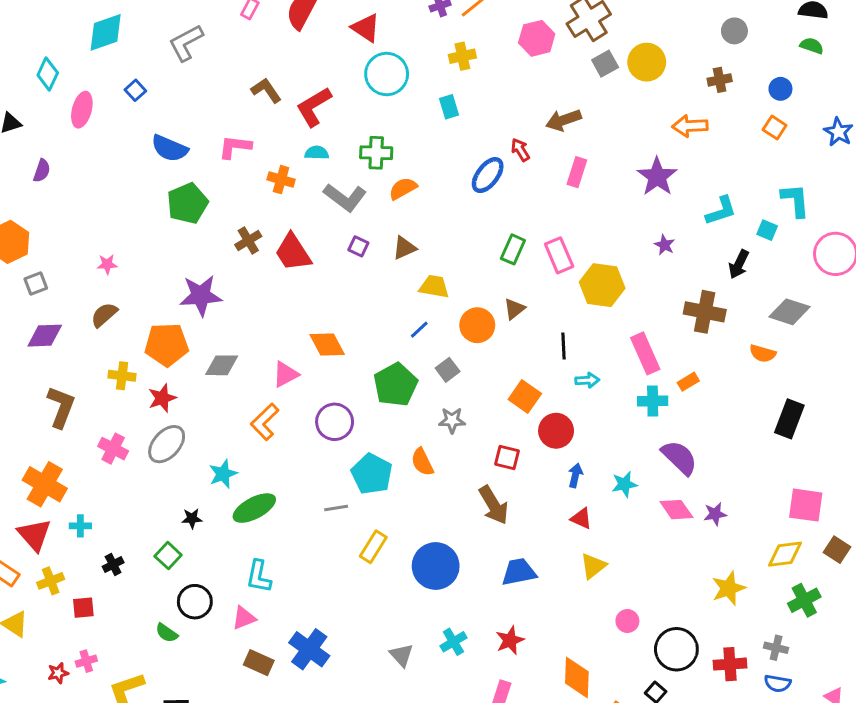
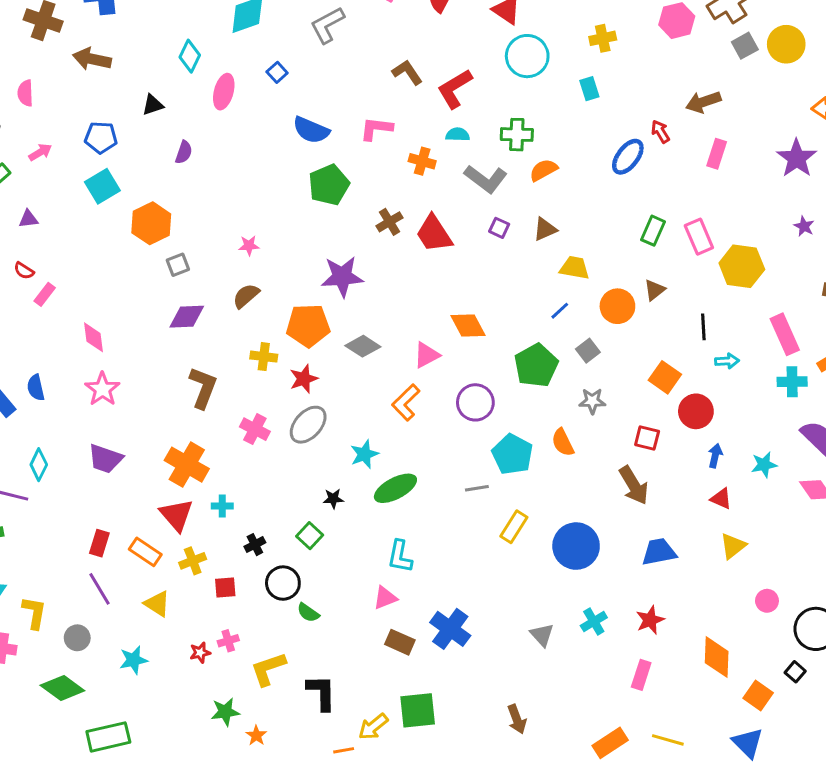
gray diamond: (222, 365) -> (363, 346), turned 32
black circle: (195, 602) -> (283, 583), moved

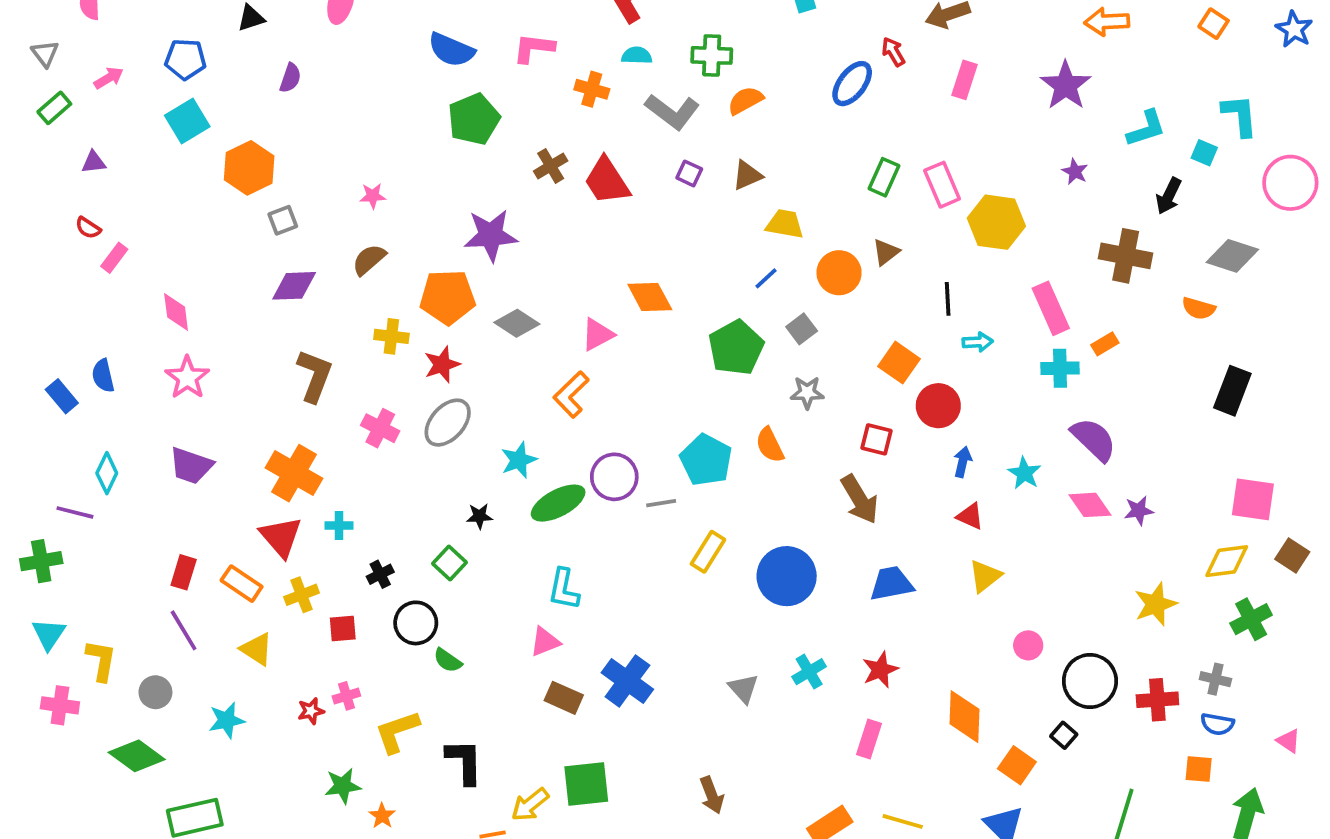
purple circle: (475, 402) -> (614, 477), moved
cyan star: (764, 465) -> (1024, 473), turned -30

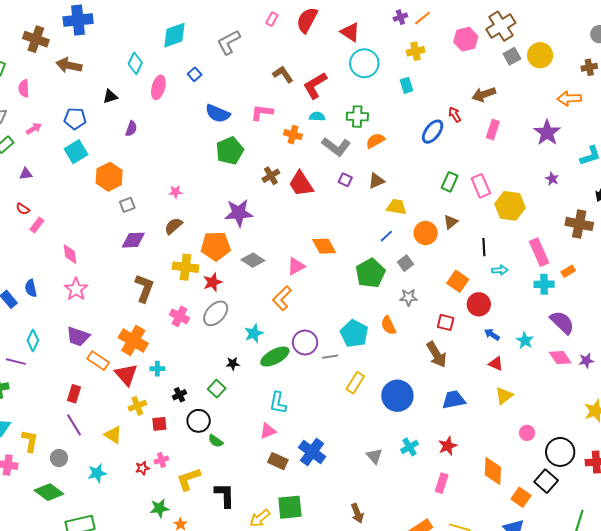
yellow cross: (391, 336) -> (186, 267), size x1.4
blue arrow: (963, 462) -> (492, 334), turned -70
orange rectangle: (242, 584) -> (98, 361), moved
black square: (1064, 735) -> (546, 481), size x1.6

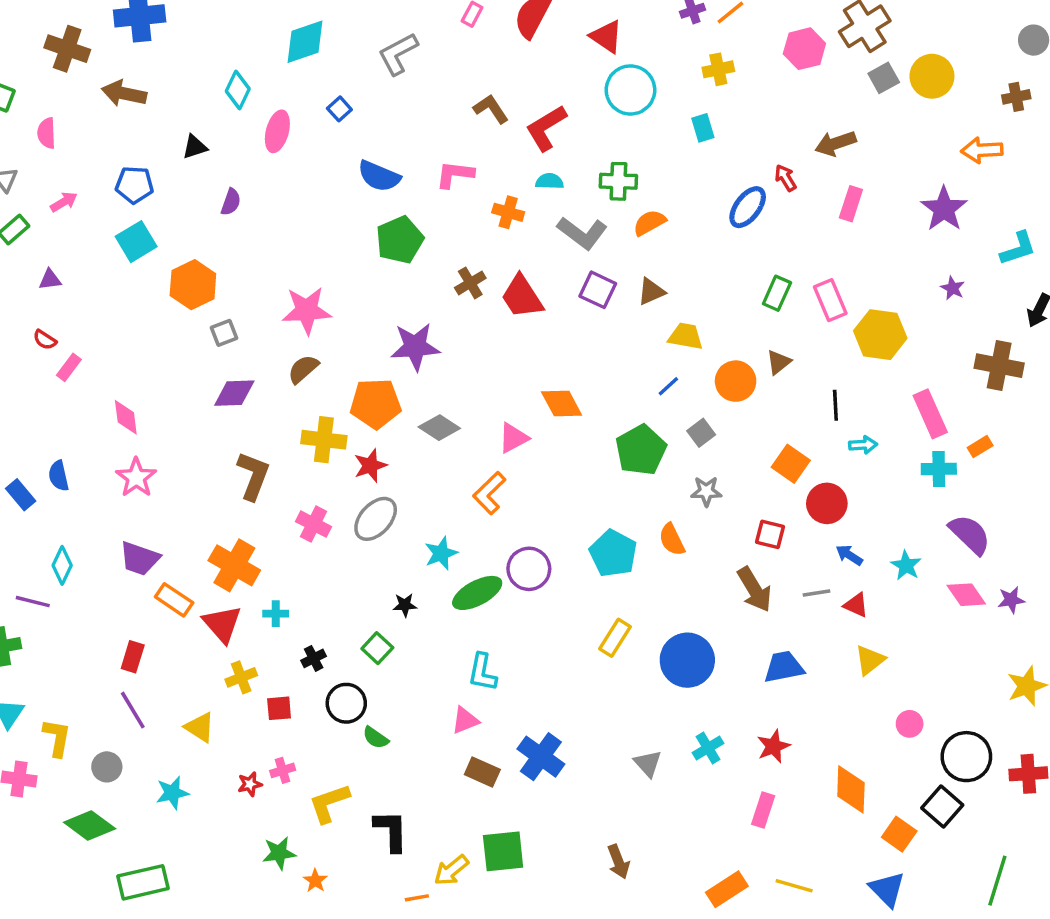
purple square: (345, 180) -> (598, 290), size x1.5
pink star: (175, 192) -> (307, 310), size x2.0
gray line: (330, 357) -> (817, 593), moved

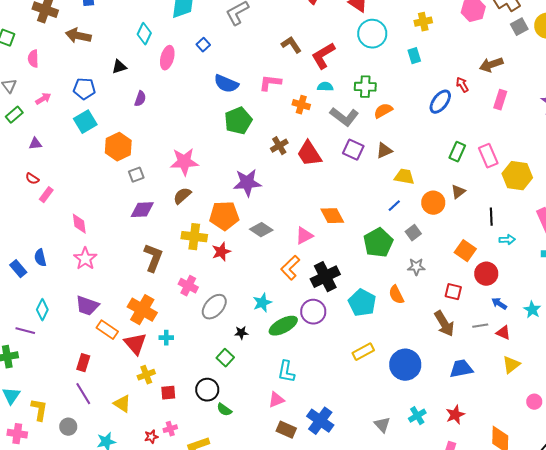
gray ellipse: (376, 519) -> (214, 307), moved
yellow rectangle: (615, 638) -> (363, 352), turned 30
black cross: (314, 658) -> (325, 277), moved, size x2.0

